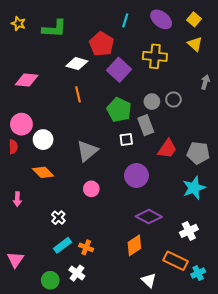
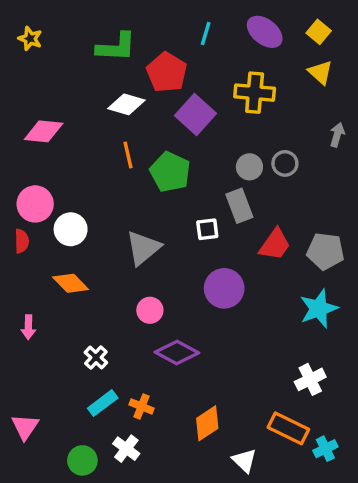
green L-shape: (54, 29) -> (116, 47), moved
green pentagon: (119, 110) -> (170, 172), moved
purple diamond: (149, 217) -> (177, 352), moved
orange diamond: (134, 245) -> (207, 423), moved

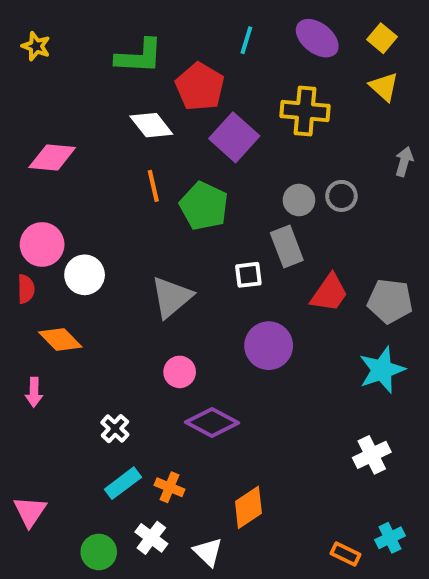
white diamond: (126, 104) -> (151, 125), turned 36
orange diamond: (71, 283) -> (60, 340), moved
orange rectangle: (288, 428) -> (346, 554), moved, size x0.6
white triangle: (244, 460) -> (208, 552), moved

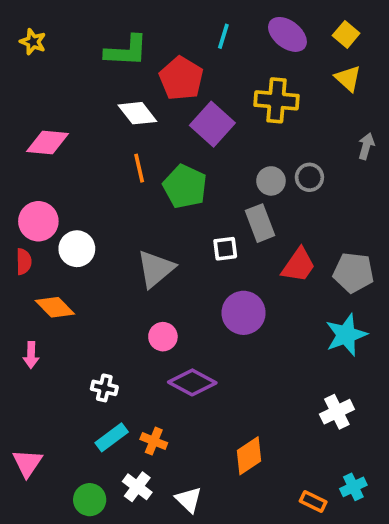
white cross: (115, 429) -> (104, 388), turned -30
orange diamond: (248, 507) -> (249, 456), moved

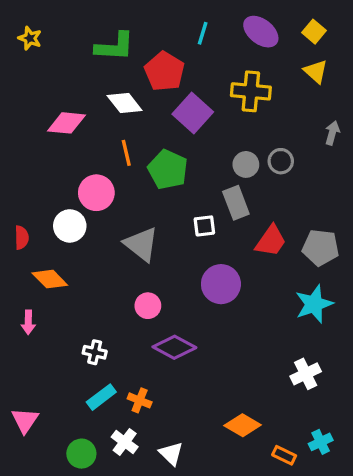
pink diamond: (48, 142) -> (66, 123), moved
pink circle: (38, 221) -> (96, 193), moved
gray triangle: (156, 269) -> (141, 244), turned -42
orange diamond: (249, 456) -> (243, 425), moved, turned 64

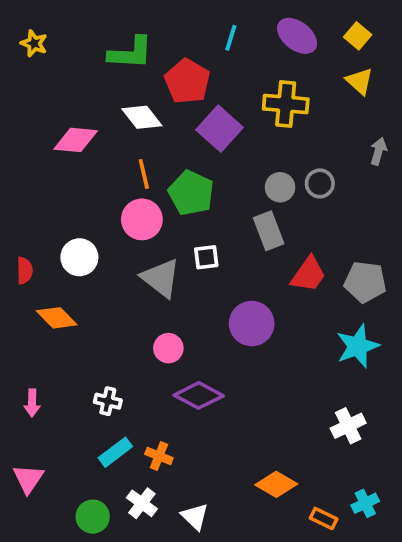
pink circle: (96, 193) -> (142, 219), moved
white square: (204, 226) -> (206, 257), moved
pink arrow: (28, 322) -> (32, 403), moved

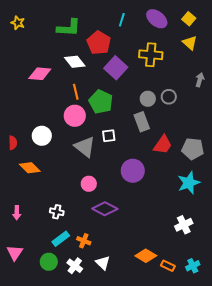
green circle: (93, 517) -> (49, 262), moved
white triangle: (195, 517) -> (103, 263), moved
orange rectangle: (324, 518) -> (168, 266), moved

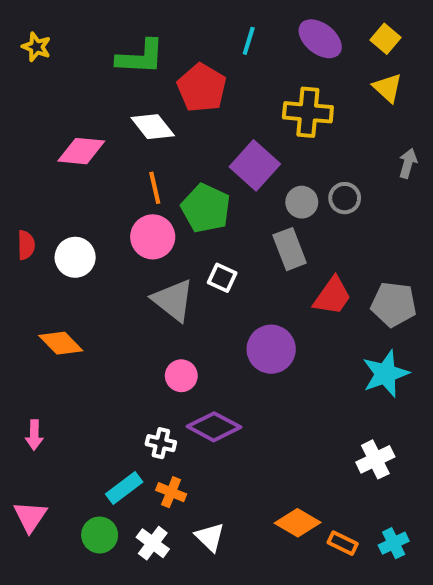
purple square: (116, 68) -> (255, 165), moved
white circle: (42, 136) -> (75, 257), moved
white square: (109, 136) -> (222, 278), turned 32
red semicircle: (13, 143) -> (26, 245), moved
white cross: (57, 212) -> (161, 443), moved

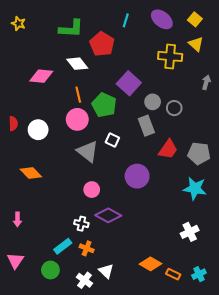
yellow cross: (308, 112) -> (170, 56), moved
gray circle: (345, 198) -> (174, 108), moved
cyan star: (386, 374) -> (195, 188), turned 30
white cross: (153, 543) -> (84, 280), moved

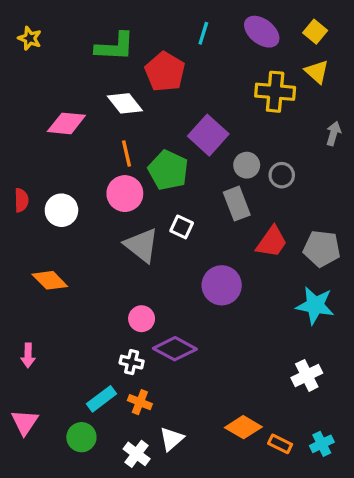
pink circle: (92, 190) -> (142, 319), moved
white triangle: (106, 271) -> (172, 439), turned 35

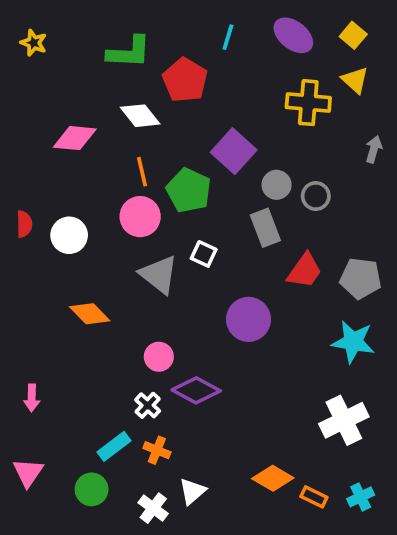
orange diamond: (50, 280) -> (90, 314), moved
white cross: (132, 362) -> (148, 405), turned 30
white cross: (307, 375) -> (344, 420), size x1.4

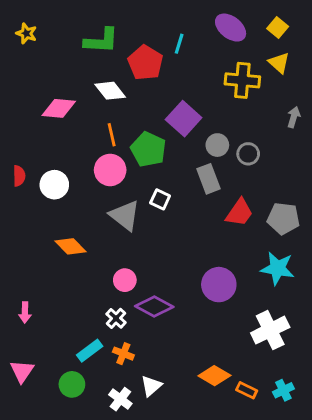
cyan line: (228, 37) -> (179, 44), moved
purple circle: (249, 319) -> (219, 285), moved

